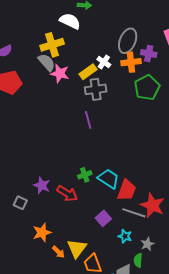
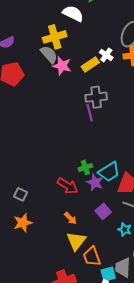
gray cross: (96, 89) -> (96, 97), moved
cyan trapezoid: (108, 179) -> (109, 172), turned 115
purple star: (42, 185) -> (95, 182), moved
orange star: (42, 233) -> (23, 223), moved
orange arrow: (58, 252) -> (70, 218), moved

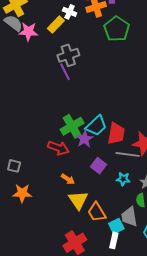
green cross: (85, 167) -> (72, 126), size x1.6
purple star: (95, 182) -> (85, 139), turned 30
orange star: (23, 223) -> (22, 193), turned 30

